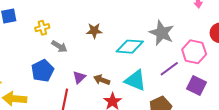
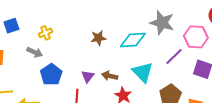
brown star: (94, 31) -> (98, 38), moved
gray arrow: (59, 46) -> (35, 52), moved
cyan triangle: (135, 80) -> (143, 72), turned 30

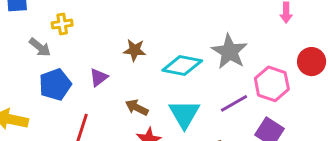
purple triangle: (88, 76) -> (99, 77), moved

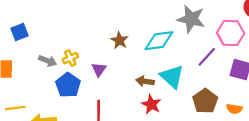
yellow cross: (62, 24) -> (70, 58), moved
brown star: (135, 50) -> (119, 40), turned -30
brown arrow: (137, 108) -> (145, 81), moved

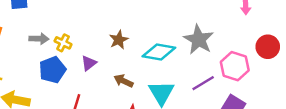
yellow cross: (70, 58) -> (63, 43), turned 35
gray arrow: (48, 61) -> (39, 39), turned -36
brown arrow: (145, 81) -> (124, 81), moved

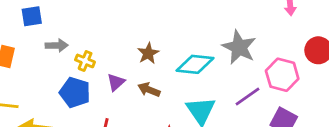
gray arrow: (39, 39) -> (57, 45), moved
blue pentagon: (52, 70) -> (75, 92), turned -30
brown arrow: (124, 81) -> (149, 90), moved

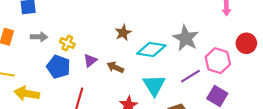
gray arrow: (57, 45) -> (39, 37), moved
brown star: (148, 53) -> (123, 33), moved

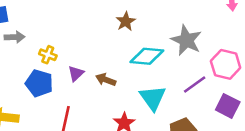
brown star: (123, 33) -> (126, 21), moved
gray arrow: (39, 37) -> (15, 37), moved

